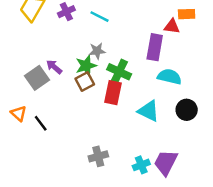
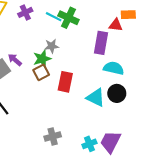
green cross: (119, 72) -> (68, 18), moved
black circle: (187, 110) -> (117, 93), moved

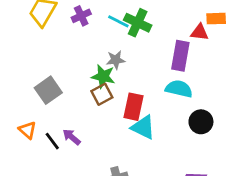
green star: (42, 59) -> (103, 76), turned 30
purple arrow: (15, 60) -> (72, 137), moved
cyan semicircle: (114, 68) -> (179, 89), moved
cyan triangle: (96, 98) -> (143, 127), moved

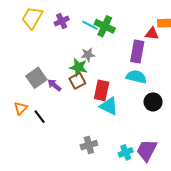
orange triangle: (28, 130) -> (21, 108), turned 32
purple arrow: (72, 137) -> (54, 85), moved

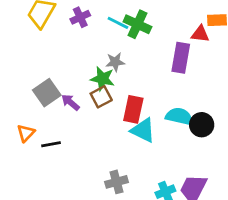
cyan semicircle: (136, 77) -> (179, 116), moved
black line: (40, 117) -> (51, 144), turned -64

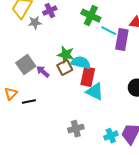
cyan line: (118, 23) -> (109, 31), moved
gray star: (115, 62) -> (35, 23), moved
cyan semicircle: (179, 116) -> (81, 63), moved

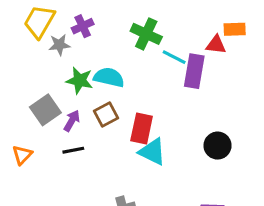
green star: (66, 55) -> (80, 80), moved
cyan semicircle: (81, 63) -> (109, 77), moved
purple arrow: (43, 72) -> (72, 121), turned 80
black line: (29, 102) -> (73, 150), moved

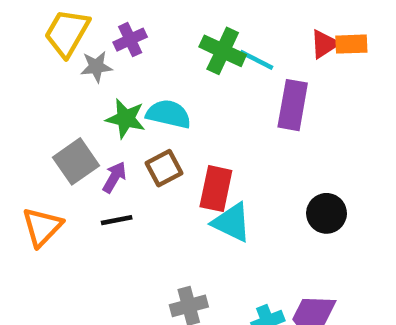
red triangle: (216, 45) -> (324, 44), moved, turned -40
cyan line: (174, 57) -> (257, 60), moved
orange triangle: (22, 155) -> (42, 227), size x1.4

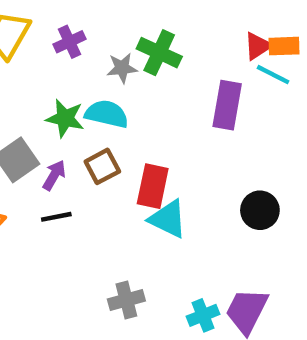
cyan line: (257, 60) -> (273, 75), moved
gray star: (96, 67) -> (122, 68), moved

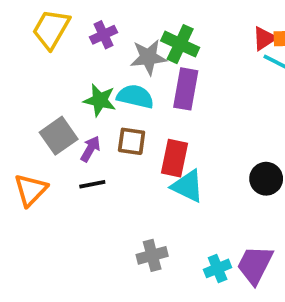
gray star: (122, 68) -> (148, 57), size x1.4
purple rectangle: (227, 105) -> (186, 89), moved
brown square: (102, 166) -> (132, 141), turned 36

